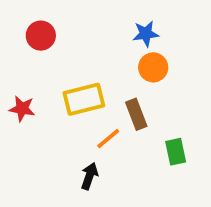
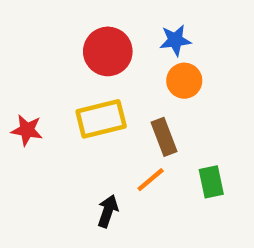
red circle: (41, 36) -> (108, 51), moved, size x1.4
orange line: (108, 139) -> (151, 180), moved

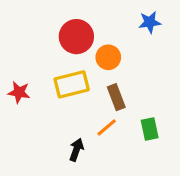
blue star: (175, 40) -> (150, 22), moved
orange circle: (184, 81) -> (108, 57), moved

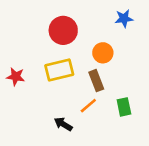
orange circle: (108, 57) -> (103, 53), moved
black arrow: (76, 150) -> (63, 124), turned -78

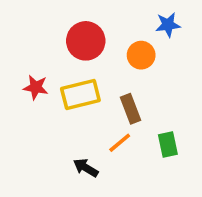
orange circle: (103, 53) -> (141, 55), moved
red star: (16, 77) -> (36, 87), moved

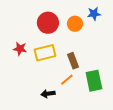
orange circle: (141, 55) -> (75, 24), moved
green rectangle: (168, 144) -> (94, 81), size x1.5
black arrow: (86, 168) -> (48, 94), turned -40

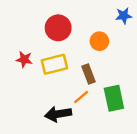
blue star: (94, 14) -> (124, 16), moved
orange circle: (75, 24) -> (99, 41), moved
black arrow: (48, 94) -> (58, 114), size x1.5

